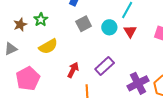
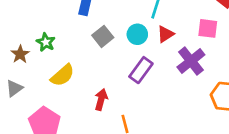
red triangle: (130, 31) -> (165, 34), turned 40
purple rectangle: (105, 66) -> (141, 70), moved
purple cross: (138, 83) -> (191, 61), moved

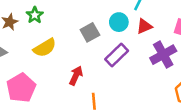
gray square: (103, 36) -> (90, 32), moved

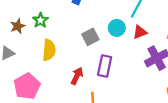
yellow semicircle: (45, 48) -> (49, 50), turned -55
purple rectangle: (117, 55) -> (105, 66), moved, turned -35

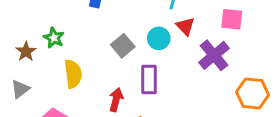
cyan circle: (117, 28) -> (159, 38), moved
red triangle: (140, 32) -> (185, 26), turned -40

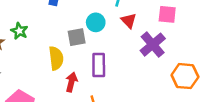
cyan circle: (159, 38) -> (96, 22), moved
gray square: (123, 46) -> (77, 37), turned 30
yellow semicircle: (73, 74) -> (56, 58), moved

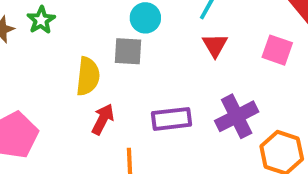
cyan circle: (96, 22) -> (145, 18), moved
purple cross: (153, 45) -> (237, 116), moved
purple rectangle: (99, 65) -> (172, 119), moved, turned 70

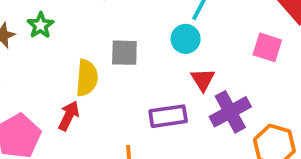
cyan circle: (145, 18) -> (186, 39), moved
red triangle: (215, 45) -> (203, 80), moved
red arrow: (103, 119) -> (69, 116), moved

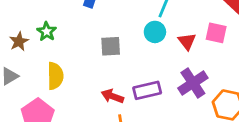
yellow semicircle: (87, 78) -> (55, 76), moved
red triangle: (203, 80) -> (187, 41), moved
red arrow: (69, 116) -> (112, 96), moved, turned -90

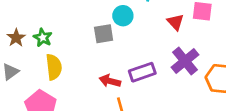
green star: (47, 32) -> (43, 38), moved
cyan circle: (155, 32) -> (123, 16), moved

